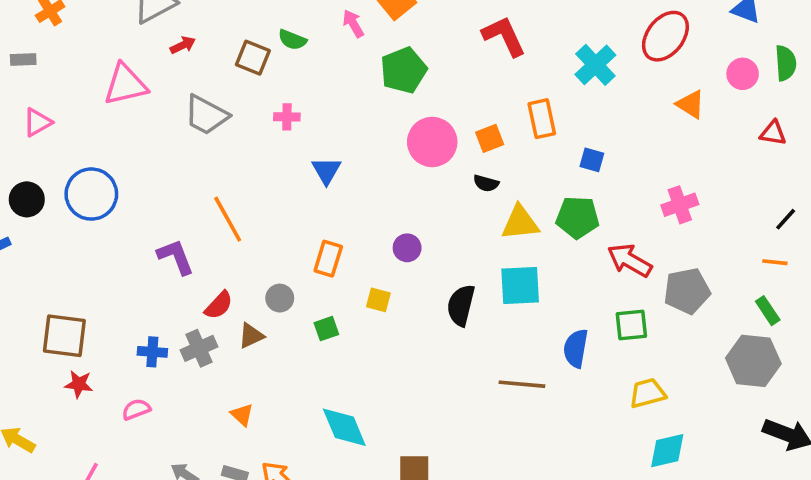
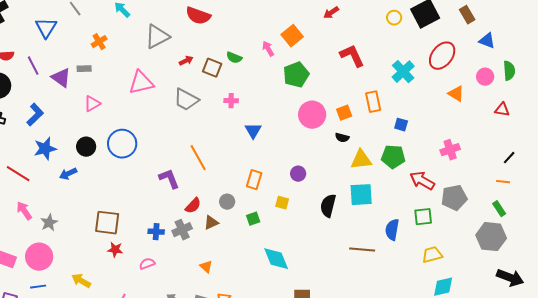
red arrow: (183, 45) -> (186, 61), moved
cyan diamond: (344, 427) -> (276, 259), moved

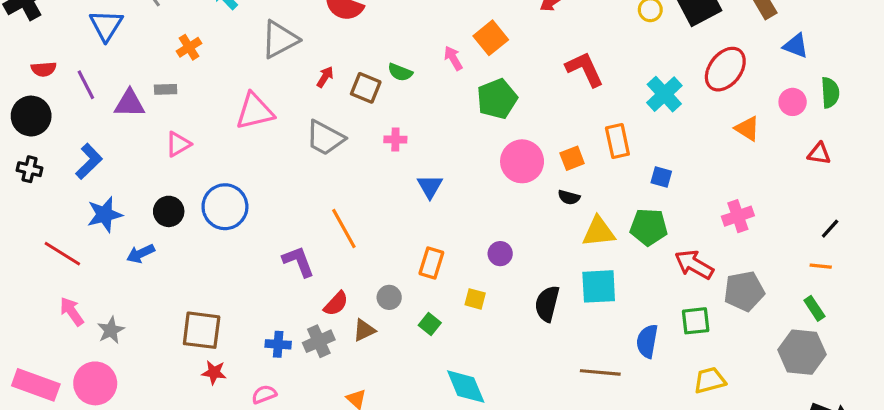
red arrow: (186, 61) -> (325, 77), turned -32
purple triangle: (61, 78) -> (130, 104), turned -35
green square: (253, 219) -> (430, 324), turned -32

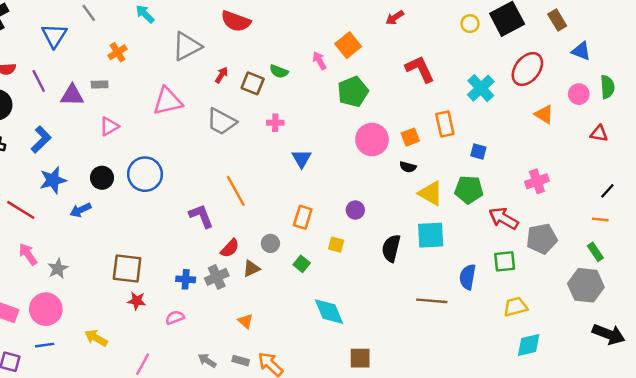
yellow triangle: (599, 232) -> (431, 193), turned 36

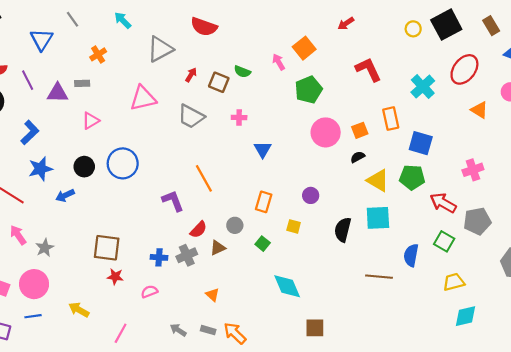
blue square: (478, 151) -> (421, 143), size x1.6
black semicircle: (408, 167) -> (358, 157), turned 136
green square: (505, 261) -> (444, 241), turned 36

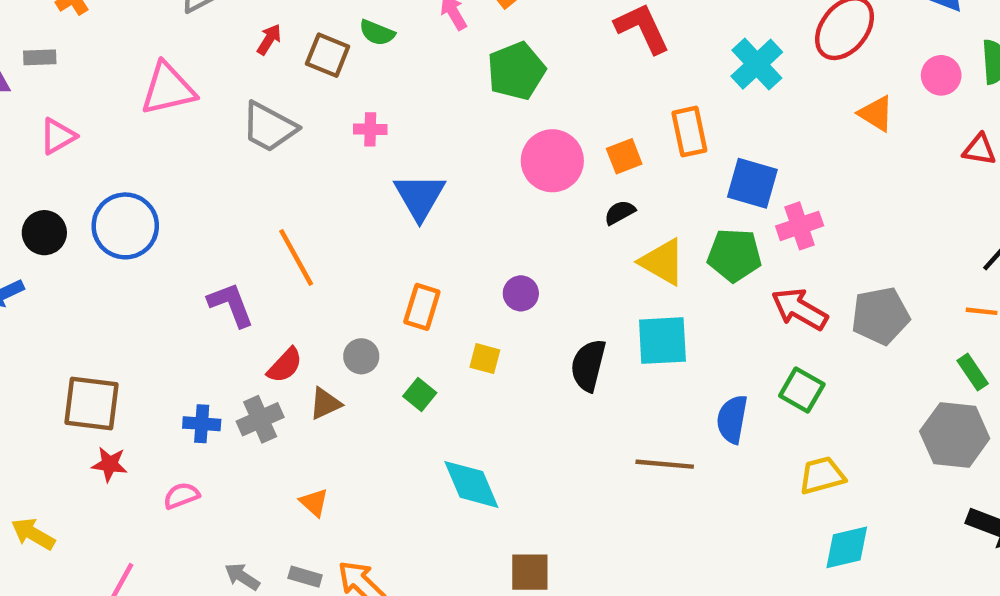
blue triangle: (263, 150) -> (420, 197), size x1.4
pink cross: (473, 170) -> (800, 226), moved
gray pentagon: (477, 221) -> (880, 316), moved

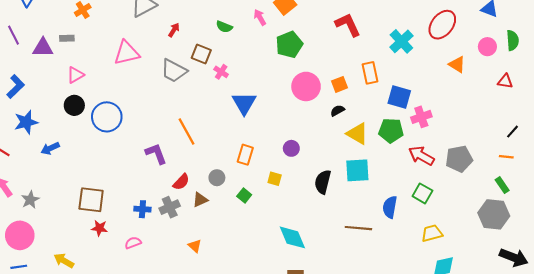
brown square: (328, 55) -> (201, 54), moved
pink cross: (370, 129) -> (221, 72), turned 32
black circle: (44, 233) -> (74, 105), moved
cyan diamond: (471, 484) -> (292, 237), moved

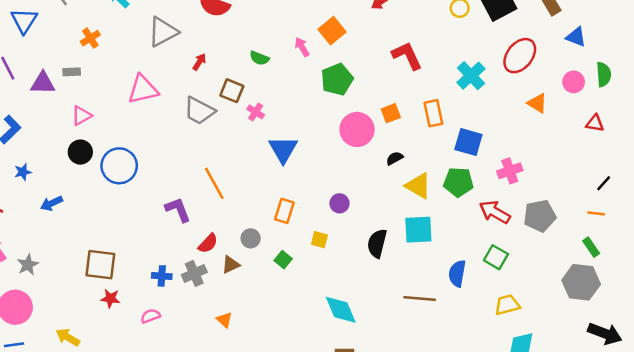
orange square: (340, 84) -> (391, 113), moved
pink cross: (421, 117) -> (510, 171), moved
blue star: (26, 122) -> (23, 172), size x0.6

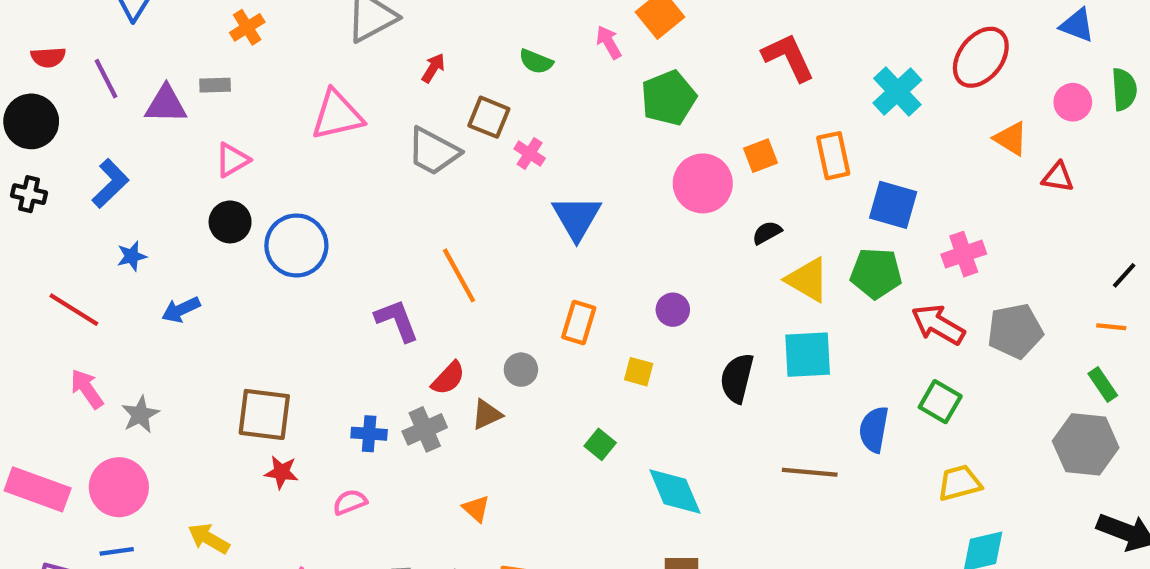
red triangle: (595, 123) -> (1058, 177), moved
green square: (283, 260) -> (600, 444), moved

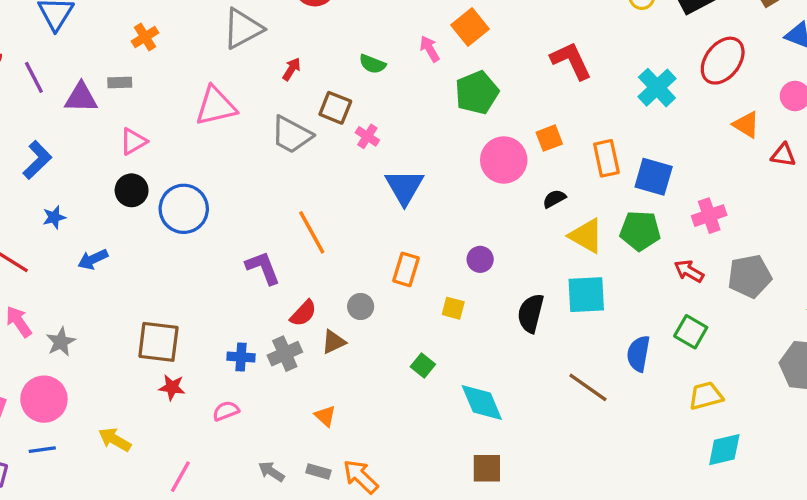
orange rectangle: (833, 156) -> (606, 158), moved
red arrow: (938, 325) -> (689, 271), size x0.7
brown line: (810, 472) -> (588, 387), turned 30

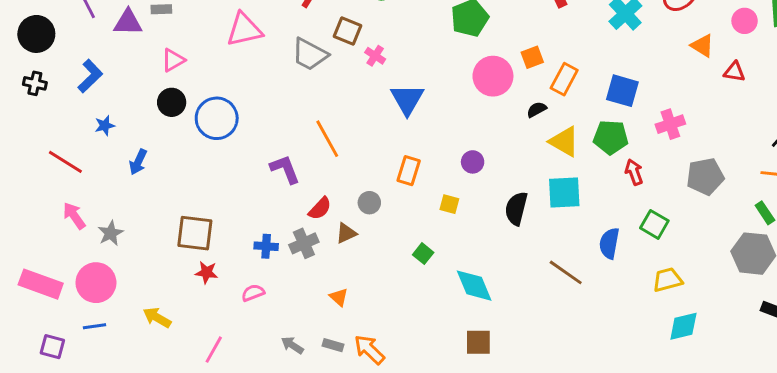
orange rectangle: (606, 158) -> (564, 79), moved, turned 40
blue arrow: (93, 259) -> (138, 162), turned -40
red arrow: (689, 271) -> (634, 172), moved, turned 40

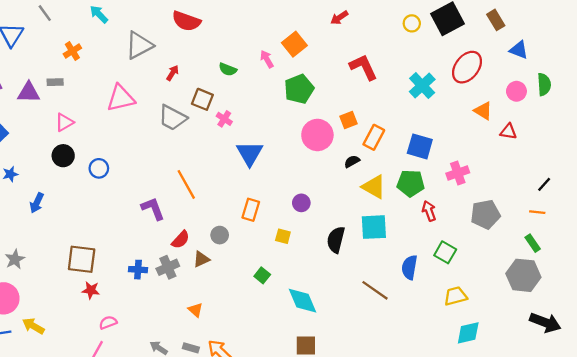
blue circle: (217, 118) -> (99, 168), size x0.6
pink semicircle: (253, 293) -> (108, 323), moved
yellow arrow: (157, 318) -> (33, 326), moved

